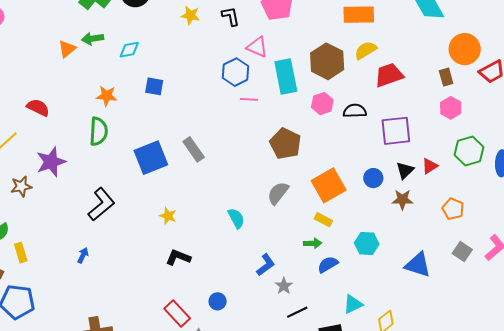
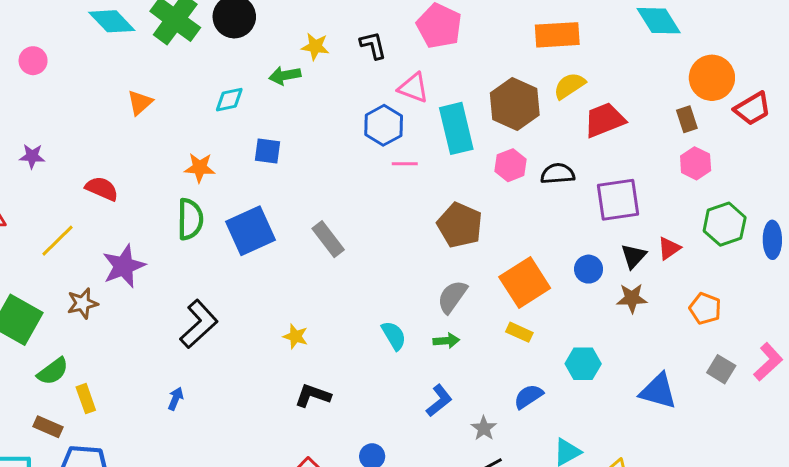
green arrow: (93, 39) -> (285, 75), moved
blue square: (151, 158) -> (251, 231), moved
green arrow: (313, 243) -> (446, 341), moved
gray star: (284, 286) -> (484, 428), moved

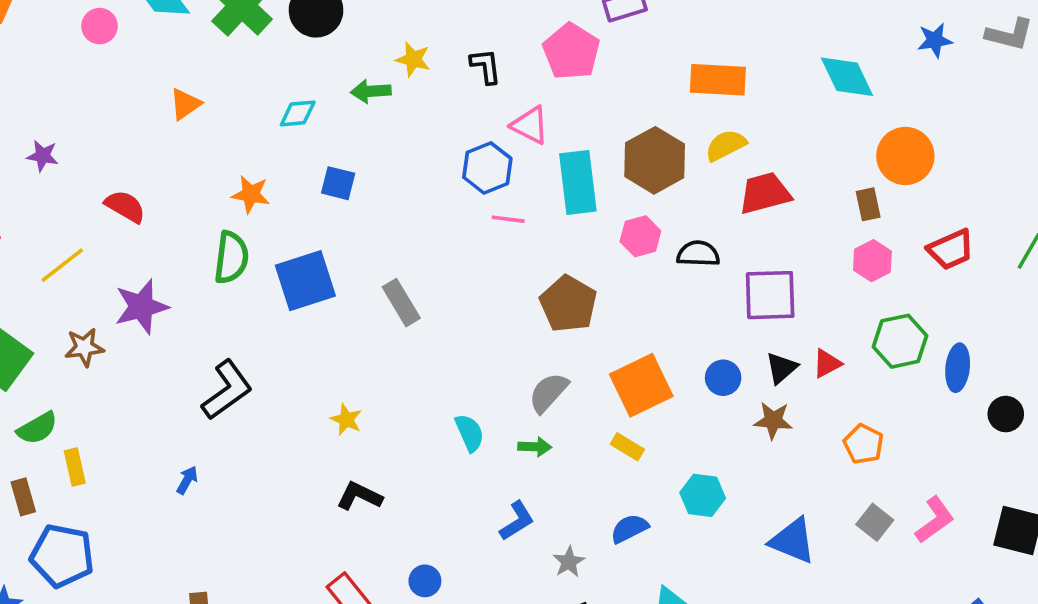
pink circle: (33, 61) -> (100, 26), moved
red trapezoid: (753, 109) -> (951, 249), moved
brown rectangle: (48, 427) -> (23, 497), turned 44

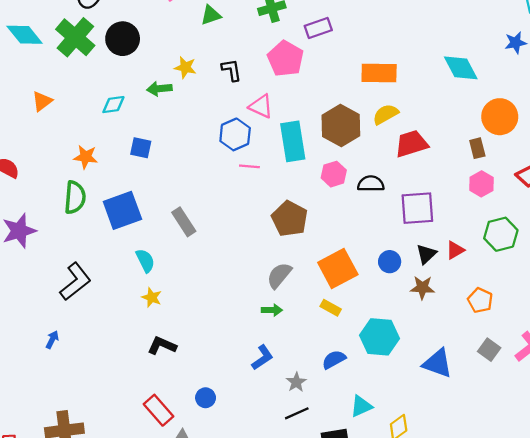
cyan semicircle: (470, 433) -> (145, 261), moved
cyan hexagon: (703, 495) -> (379, 337), size x1.4

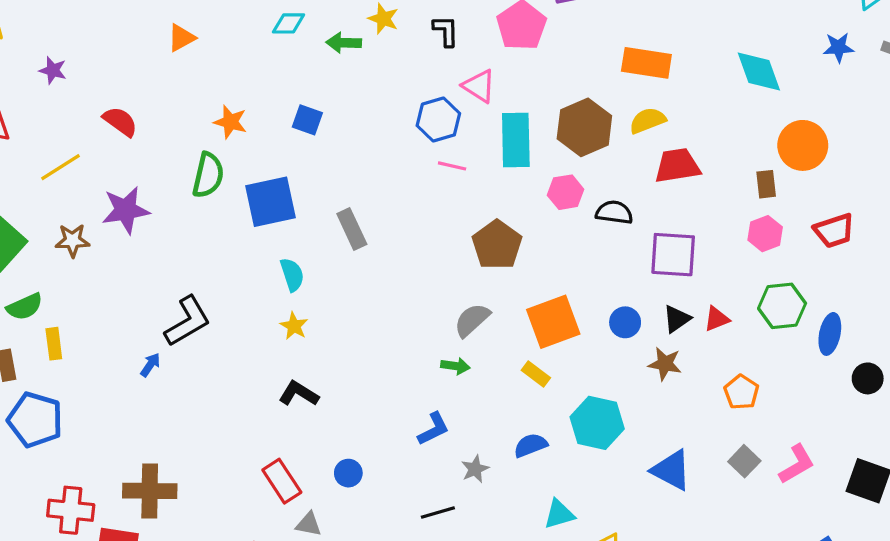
cyan diamond: (113, 105) -> (289, 23), moved
black L-shape: (75, 282) -> (187, 321), moved
black line: (297, 413) -> (438, 512), moved

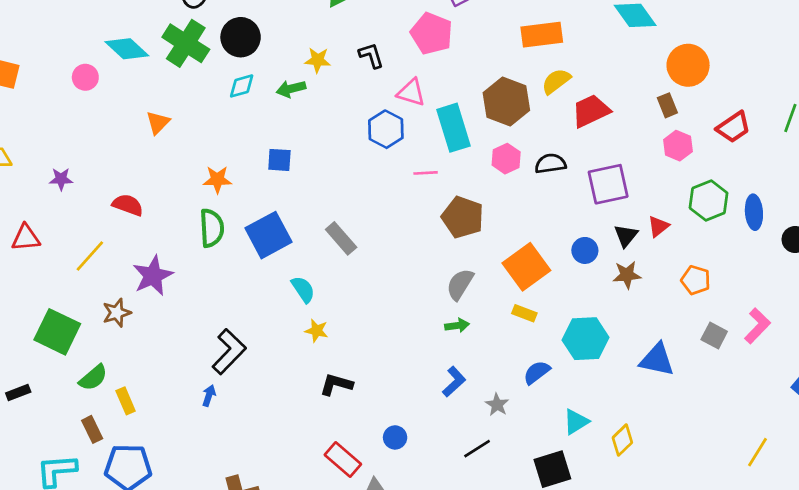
pink line: (452, 166) -> (426, 173), moved

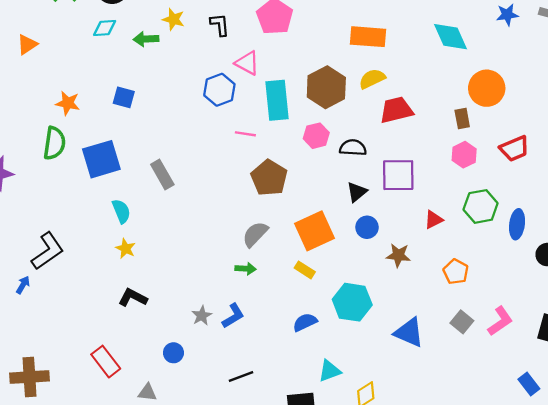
black triangle: (626, 236) -> (357, 192), moved
gray star: (497, 405) -> (202, 316), moved
red rectangle: (343, 459) -> (106, 362), moved

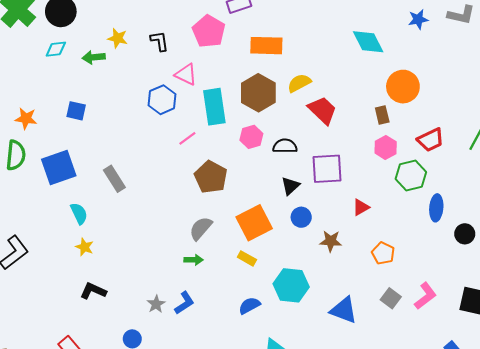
orange rectangle: (368, 37) -> (266, 46), moved
red trapezoid: (396, 110) -> (322, 110), turned 60
pink line: (245, 134) -> (187, 138), turned -42
green hexagon: (481, 206) -> (411, 176), moved

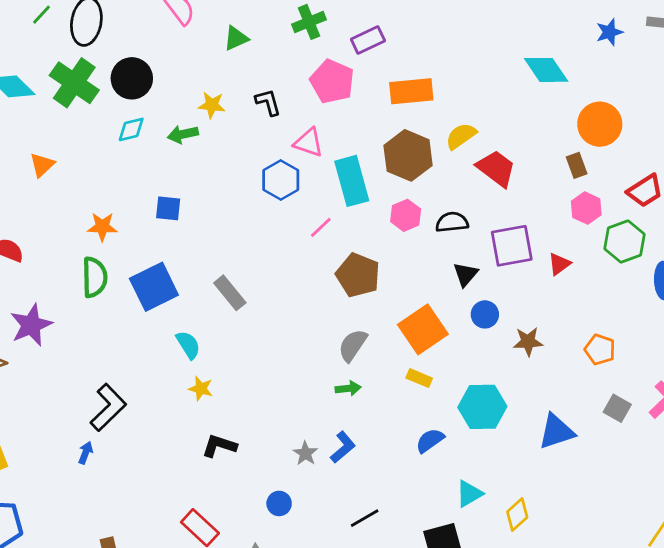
red triangle: (361, 207) -> (559, 264), moved
blue triangle: (344, 310) -> (556, 432), turned -32

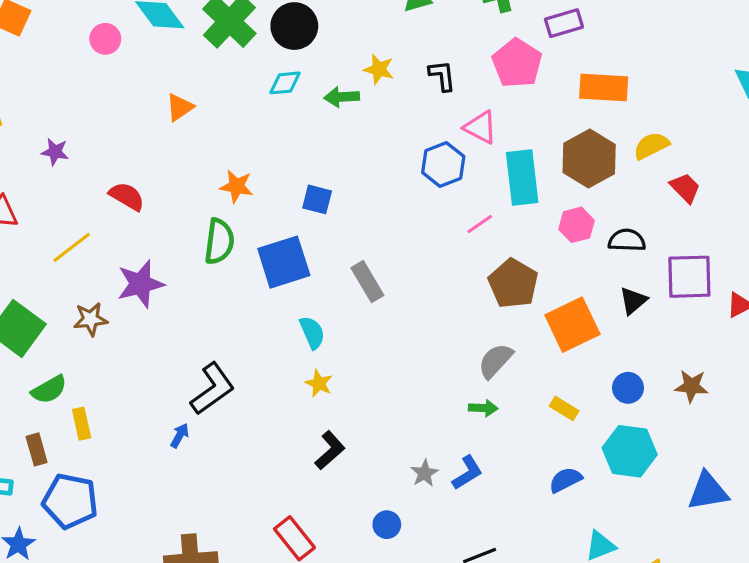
red trapezoid: (496, 168) -> (685, 188), size x0.7
blue square: (168, 208) -> (317, 199), moved
blue circle: (485, 314) -> (628, 388), moved
orange square: (423, 329) -> (572, 325), moved
black L-shape: (219, 446) -> (330, 450), turned 112

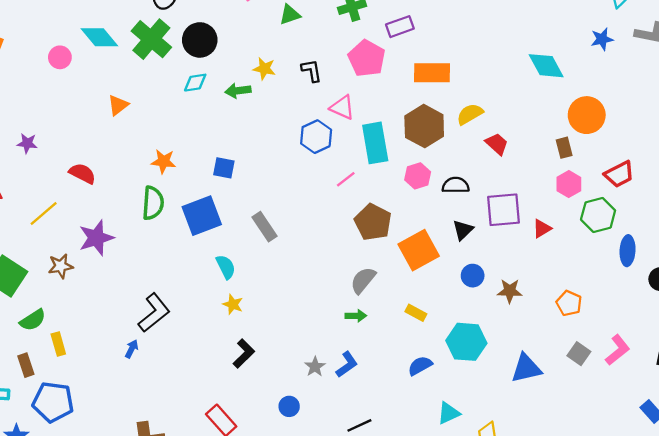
blue circle: (628, 388) -> (473, 276), moved

